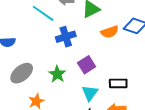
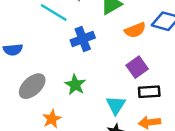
purple square: (87, 65) -> (137, 67), moved

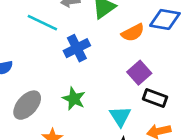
black rectangle: (149, 92) -> (155, 98), turned 30

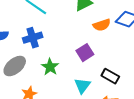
blue cross: (77, 48) -> (33, 38), moved
purple square: (139, 73) -> (85, 53), moved

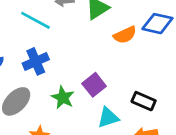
purple square: (85, 53) -> (94, 85), moved
cyan triangle: (82, 86) -> (108, 118), turned 42

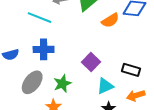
blue cross: (36, 61) -> (44, 49), turned 30
green star: (63, 98) -> (62, 84), moved, turned 30

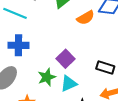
green star: (62, 84) -> (47, 77), moved
cyan triangle: (105, 86) -> (69, 84), moved

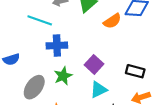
blue cross: (18, 45) -> (57, 45), moved
green star: (47, 77) -> (63, 76), moved

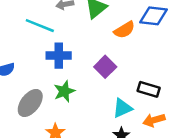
purple square: (94, 64) -> (105, 67), moved
cyan triangle: (98, 90) -> (122, 108), moved

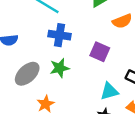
purple square: (105, 67) -> (100, 52), turned -30

